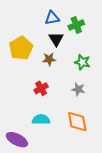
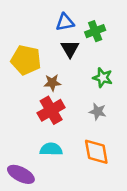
yellow pentagon: (21, 48) -> (26, 60), turned -30
brown star: (49, 59) -> (52, 83), moved
red cross: (41, 88) -> (51, 110), size x1.5

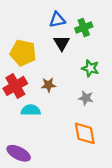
brown star: (52, 83) -> (48, 85), moved
red cross: (51, 110) -> (15, 86), moved
cyan semicircle: (51, 149) -> (31, 110), moved

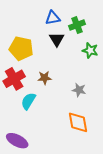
green star: (90, 68) -> (90, 50), moved
cyan semicircle: (31, 110) -> (28, 101), turned -60

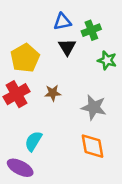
yellow pentagon: (21, 48) -> (25, 58), turned 30
gray star: (79, 90) -> (94, 107), size x1.5
cyan semicircle: (28, 101) -> (33, 141), moved

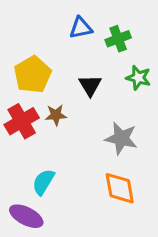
black triangle: (67, 47) -> (90, 85), moved
brown star: (53, 93) -> (56, 115), moved

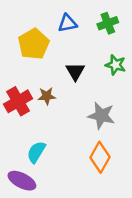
green cross: (118, 39) -> (108, 23), moved
yellow pentagon: (33, 75) -> (34, 44), moved
orange diamond: (120, 188) -> (100, 157), turned 40

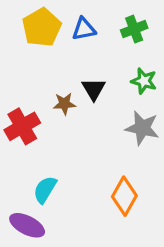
yellow pentagon: (34, 44) -> (42, 27), moved
brown star: (47, 96) -> (64, 104), moved
gray star: (101, 116) -> (142, 128), moved

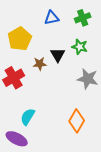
yellow pentagon: (42, 27) -> (20, 39), moved
green star: (144, 81) -> (80, 47), moved

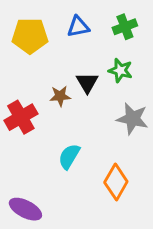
yellow pentagon: (20, 39) -> (30, 36), moved, turned 30
cyan semicircle: (28, 117) -> (69, 156), moved

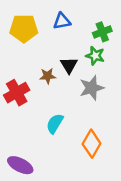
green cross: (125, 27) -> (102, 32), moved
gray star: (132, 119) -> (92, 88), moved, turned -30

